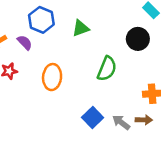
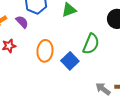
blue square: (93, 118) -> (70, 61), moved

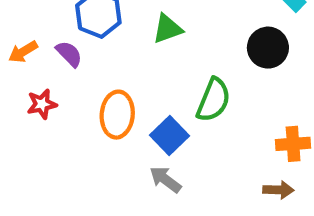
gray arrow: (103, 89) -> (165, 179), moved

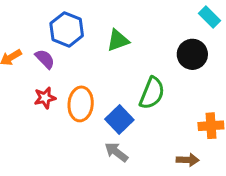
red star: (42, 104) -> (45, 98), moved
brown arrow: (278, 190) -> (188, 160), moved

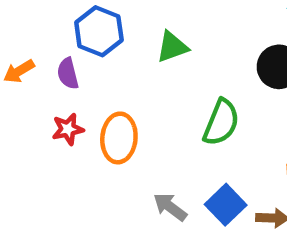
purple semicircle: (45, 59) -> (68, 74), turned -150
blue square: (119, 119) -> (226, 205), moved

